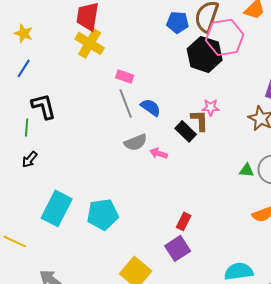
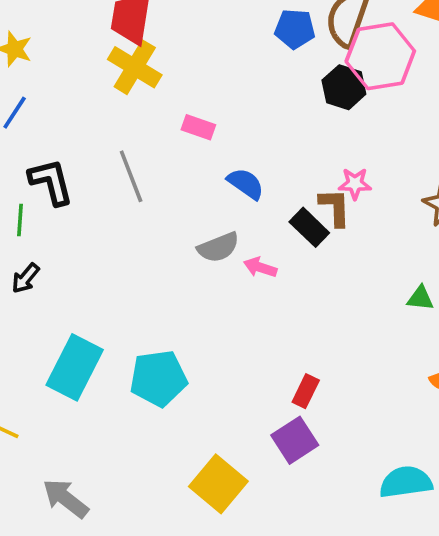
black hexagon: (205, 54) -> (344, 87), size x0.7
gray line: (126, 103) -> (131, 176), moved

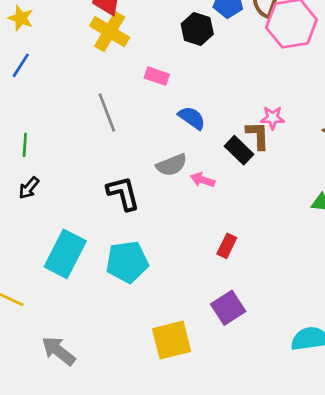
black hexagon: (344, 87) -> (197, 29), moved
black L-shape: (51, 182) -> (123, 193), moved
red rectangle: (306, 391) -> (227, 246), moved
yellow square: (218, 484) -> (172, 340), turned 36

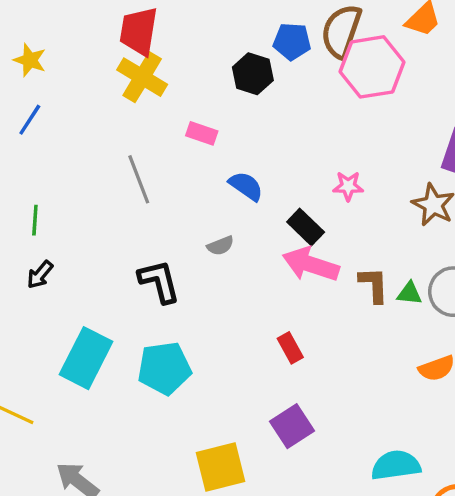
brown L-shape: (258, 135) -> (374, 285), moved
gray semicircle: (172, 165) -> (220, 246), size x0.7
pink arrow: (203, 180) -> (311, 264), moved, size x1.8
red rectangle: (227, 246) -> (290, 348), turned -55

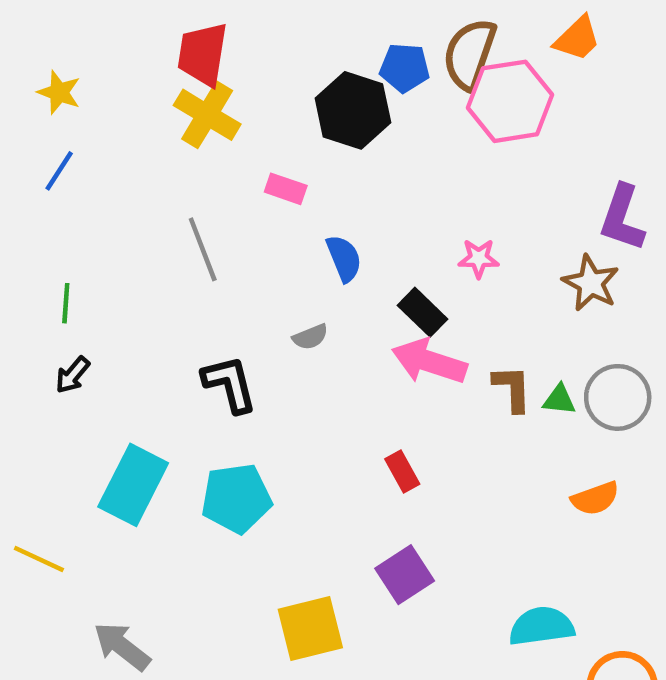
black hexagon: (253, 74) -> (353, 110), size x1.4
blue semicircle: (246, 186) -> (344, 258), turned 33

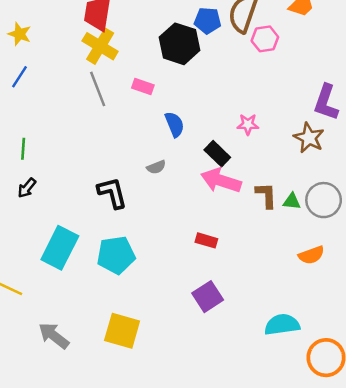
pink hexagon: (510, 101) -> (265, 39), size x0.6
gray line: (203, 249) -> (98, 89), moved
red rectangle: (402, 471) -> (206, 240), turned -45
yellow square: (310, 628) -> (122, 331), moved, turned 30

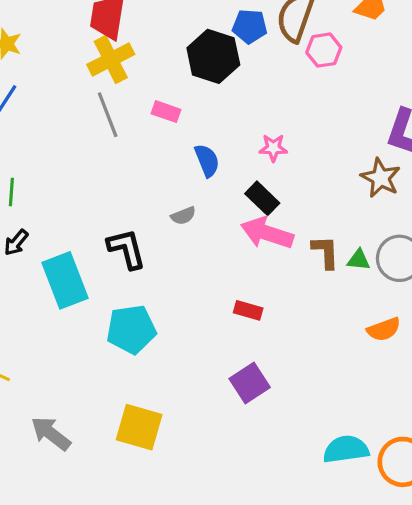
yellow cross: (100, 46) -> (111, 59), turned 32
pink star: (248, 124) -> (273, 148), moved
cyan rectangle: (60, 248) -> (65, 280), moved, turned -48
cyan semicircle: (282, 325) -> (346, 449), moved

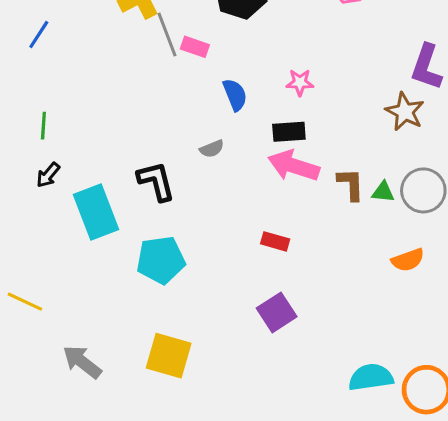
gray line: (108, 115) -> (167, 34), moved
black rectangle: (262, 198) -> (289, 132), turned -48

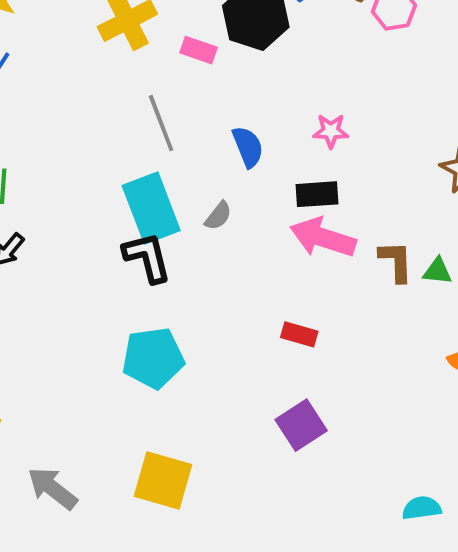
gray line: (167, 34) -> (161, 123), moved
pink rectangle: (195, 47) -> (199, 50), moved
gray semicircle: (212, 149) -> (218, 216), turned -30
cyan rectangle: (96, 212) -> (151, 208), moved
cyan semicircle: (371, 377) -> (422, 508), size x0.7

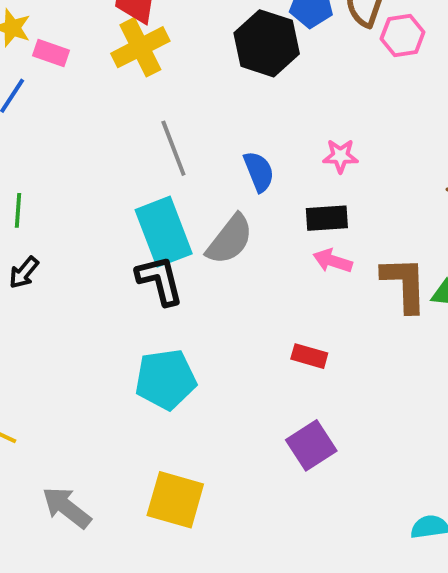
pink rectangle: (199, 50) -> (51, 53), moved
gray semicircle: (218, 216) -> (230, 239), size x1.8
pink arrow: (323, 238) -> (333, 261), size x0.6
brown L-shape: (396, 261) -> (405, 284), size x1.4

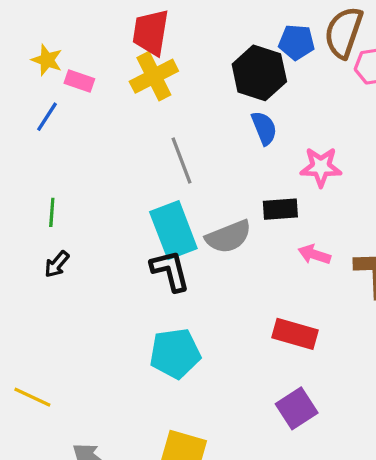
pink star: (340, 156) -> (321, 167), size x1.4
blue semicircle: (259, 171) -> (264, 128), moved
black rectangle: (327, 218) -> (280, 209), moved
gray semicircle: (230, 239) -> (228, 237), turned 30
red rectangle: (309, 356) -> (295, 334), size x1.5

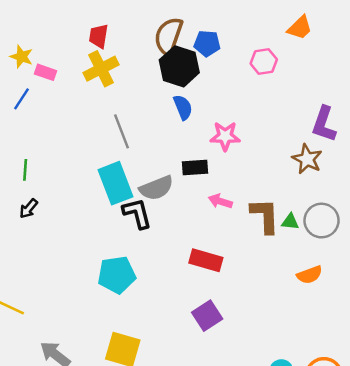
red trapezoid: (151, 32) -> (99, 36), size x0.7
brown semicircle: (344, 32) -> (168, 36), moved
black L-shape: (170, 271) -> (137, 213), moved

